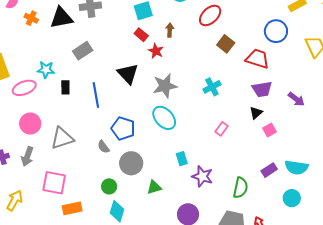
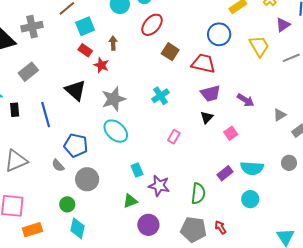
pink square: (270, 130) -> (231, 133), moved
green triangle: (154, 187) -> (130, 201), moved

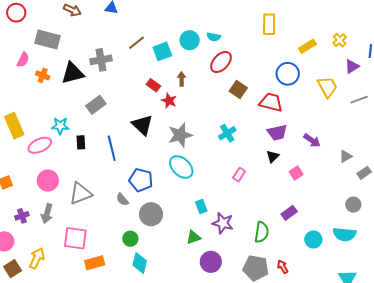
cyan square: (85, 26) -> (162, 51), moved
cyan semicircle: (252, 168) -> (345, 234), moved

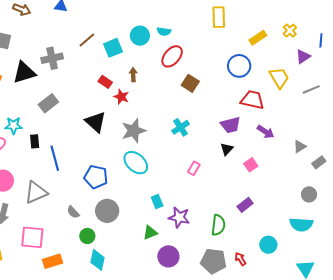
red trapezoid: (271, 102) -> (252, 100), moved
blue line: (112, 148) -> (55, 158), moved
gray semicircle: (122, 199) -> (73, 212), moved
cyan circle: (313, 239) -> (268, 245), moved

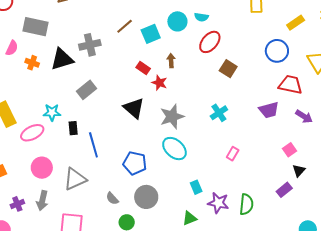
black triangle: (227, 149) -> (299, 171), moved
green semicircle: (218, 225) -> (246, 204), moved

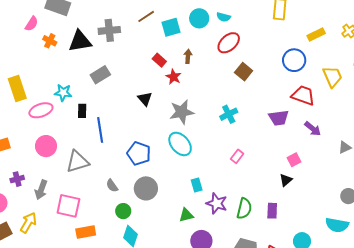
black triangle: (134, 108) -> (145, 99), size x0.7
black triangle: (299, 171) -> (286, 180), moved
purple rectangle: (284, 190) -> (272, 211), moved, turned -56
gray arrow: (42, 201) -> (41, 190), moved

